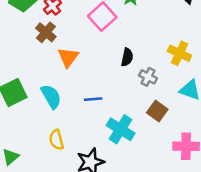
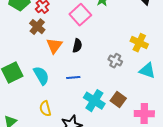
black semicircle: (127, 57) -> (77, 46), moved
brown square: (157, 111) -> (118, 100), moved

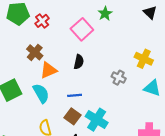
brown cross: (37, 27) -> (35, 52), moved
orange triangle: (54, 46) -> (48, 70), moved, turned 30
brown square: (118, 100) -> (72, 116), moved

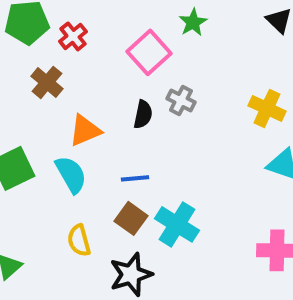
brown cross: (35, 52) -> (47, 82), moved
gray cross: (119, 78) -> (181, 100), moved

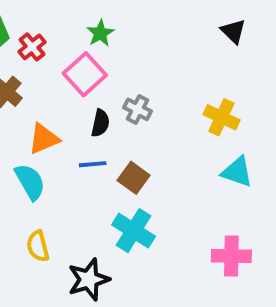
green star: (193, 22) -> (100, 33), moved
pink square: (149, 52) -> (85, 74), moved
blue line: (135, 178) -> (93, 164), moved
brown square: (131, 218) -> (134, 178), moved

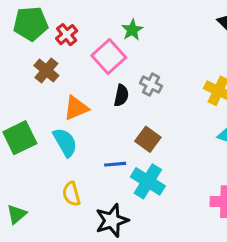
green star: (100, 33) -> (132, 30), moved
blue line: (93, 164) -> (115, 164), moved

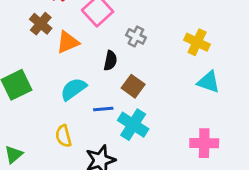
black semicircle: (121, 95) -> (110, 61), moved
orange triangle: (76, 108) -> (68, 42), moved
cyan semicircle: (65, 142) -> (73, 89), moved, turned -96

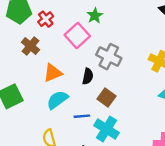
gray cross: (136, 36) -> (109, 57), size x1.5
orange triangle: (68, 42) -> (53, 73), moved

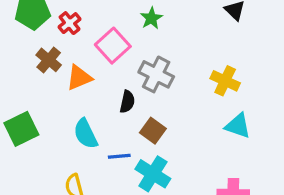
green star: (95, 16) -> (151, 18), moved
orange triangle: (53, 73) -> (79, 78), moved
cyan semicircle: (57, 100) -> (86, 134), turned -80

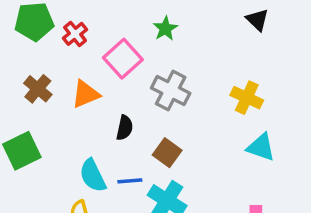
brown cross: (49, 60) -> (38, 89), moved
black semicircle: (127, 102) -> (125, 128), moved
cyan semicircle: (86, 134) -> (93, 176), moved

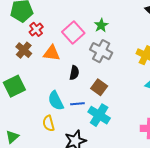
green star: (165, 29) -> (101, 25), moved
red cross: (75, 34) -> (36, 29), moved
orange triangle: (86, 94) -> (52, 53), turned 30

